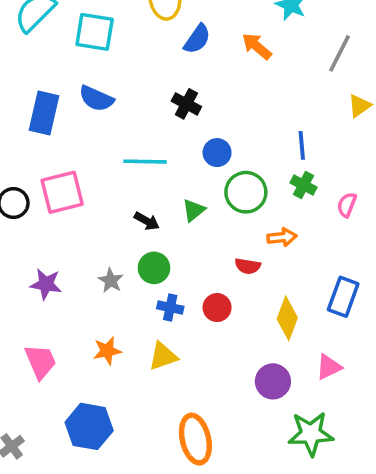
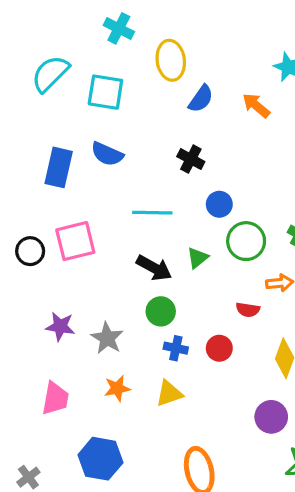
black arrow: (147, 221) -> (154, 268), size x1.5
gray star: (111, 280) -> (107, 338), moved, size x1.4
pink trapezoid: (40, 362) -> (55, 398), turned 33

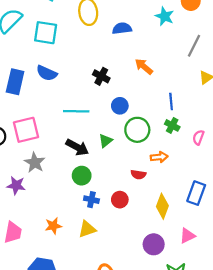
blue semicircle: (201, 99) -> (122, 28), moved, turned -132
orange arrow: (256, 105) -> (144, 67), moved
gray star: (107, 338) -> (35, 163), moved

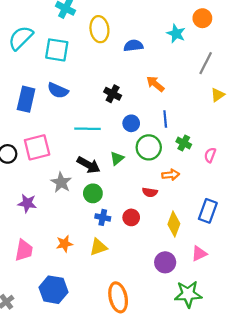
blue line: (171, 101) -> (165, 119), moved
gray star: (35, 163) -> (61, 182), moved

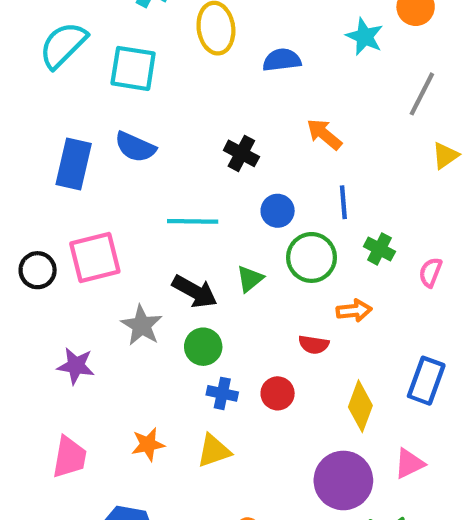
purple circle: (165, 262) -> (343, 480), size x1.4

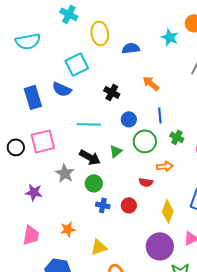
cyan semicircle: (63, 45) -> (28, 41), turned -145
cyan square: (133, 68) -> (77, 64), moved, turned -35
blue rectangle: (74, 164) -> (33, 97), turned -30
yellow triangle: (214, 451) -> (99, 247), moved

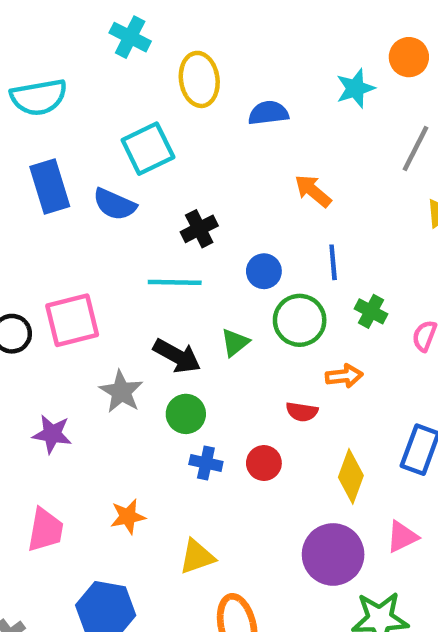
cyan star: (170, 37) -> (355, 88), turned 30
black cross: (112, 92) -> (199, 229), moved, turned 35
blue rectangle: (33, 97) -> (50, 186), moved

